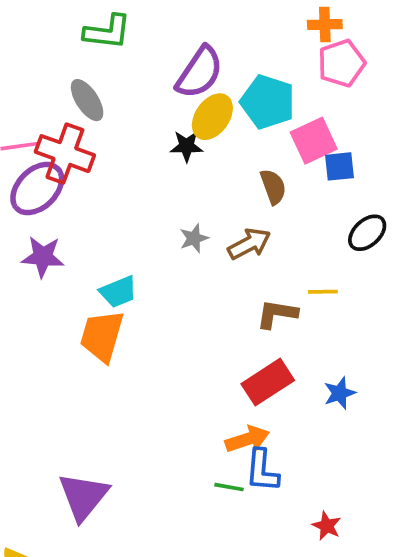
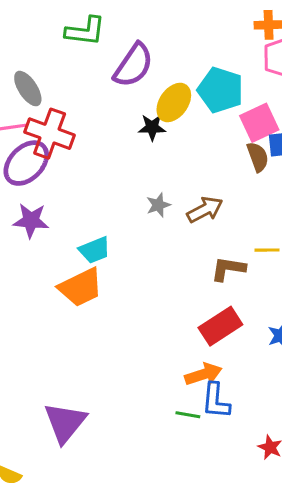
purple semicircle: (199, 72) -> (133, 65), moved
gray ellipse: (87, 100) -> (28, 89), moved
brown semicircle: (273, 187) -> (258, 157), moved
orange trapezoid: (102, 336) -> (81, 287), turned -132

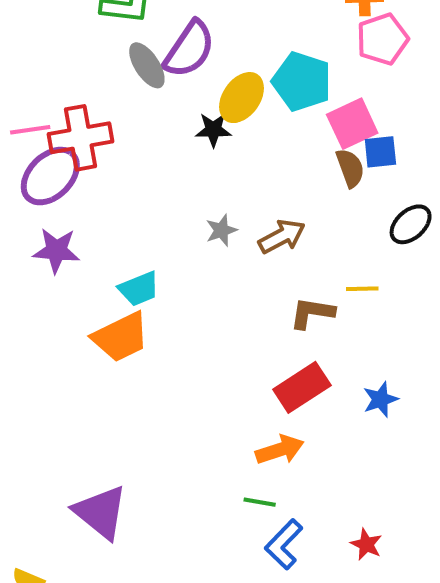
gray ellipse: (28, 89) -> (147, 65), moved
red cross: (50, 134) -> (80, 138), turned -30
blue L-shape: (216, 401) -> (284, 544), moved, turned 39
purple triangle: (65, 422) -> (101, 512), turned -30

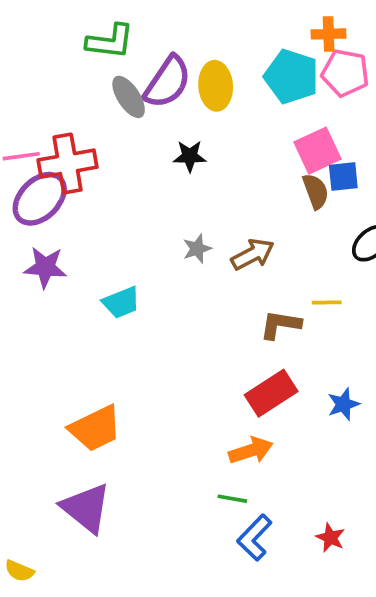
pink pentagon: (382, 39) -> (345, 73), turned 30
cyan pentagon: (302, 81) -> (292, 77), moved
yellow ellipse: (242, 98) -> (216, 86), moved, turned -39
orange trapezoid: (121, 337) -> (95, 428), moved

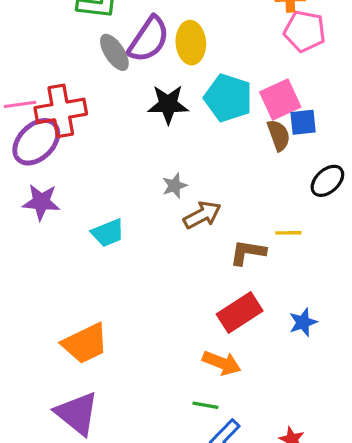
cyan pentagon: (292, 77) -> (228, 98), moved
black star: (190, 156) -> (168, 104), size x1.4
brown arrow: (253, 254) -> (202, 215), moved
orange arrow: (251, 451) -> (222, 363), turned 39

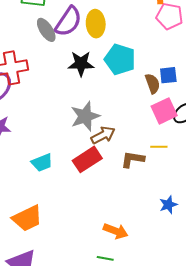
pink square: (280, 99) -> (164, 111), moved
gray star: (175, 186) -> (85, 116), size x1.8
cyan trapezoid: (108, 233) -> (42, 163), moved
red rectangle: (240, 313) -> (87, 159), moved

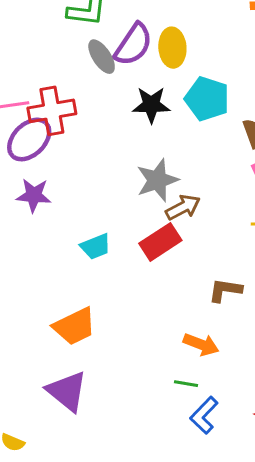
brown L-shape: (133, 159) -> (225, 290), moved

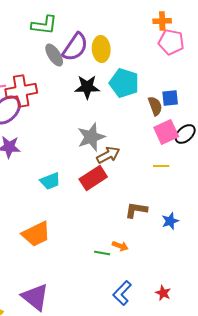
orange arrow: (201, 344) -> (120, 246), size x0.7
green line: (186, 384) -> (102, 253), moved
purple triangle: (67, 391) -> (35, 297), moved

